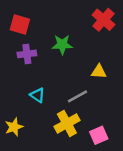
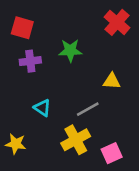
yellow star: (14, 127) -> (16, 144), turned 30

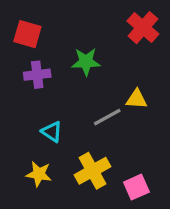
gray line: (88, 109) -> (107, 117), moved
yellow star: (16, 144) -> (39, 174), moved

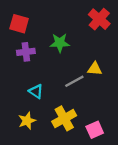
yellow star: (39, 174) -> (27, 121), turned -30

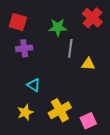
green star: (60, 43) -> (58, 27), moved
gray line: (74, 81) -> (70, 48), moved, turned -54

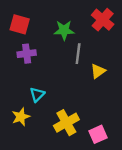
yellow triangle: (88, 64) -> (98, 71), turned -40
cyan triangle: (34, 85) -> (37, 95), turned 40
yellow star: (25, 112) -> (21, 117), moved

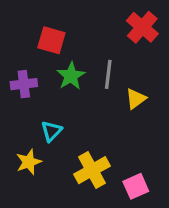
red square: (20, 24) -> (51, 40), moved
green star: (64, 30) -> (71, 76), moved, turned -30
purple cross: (27, 54) -> (24, 84), moved

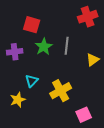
red cross: (142, 27) -> (88, 17), turned 30
yellow triangle: (136, 99) -> (93, 60), moved
yellow cross: (92, 170) -> (61, 91), moved

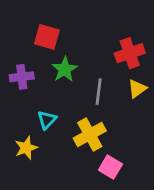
red cross: (88, 17) -> (130, 53), moved
gray line: (67, 46) -> (99, 92), moved
pink square: (84, 115) -> (110, 167), moved, turned -35

